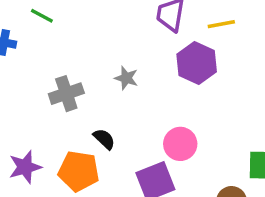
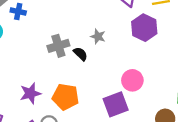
black semicircle: (104, 139) -> (81, 54), moved

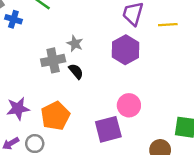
purple hexagon: (144, 28) -> (125, 50), moved
gray star: (98, 36) -> (75, 44), moved
orange pentagon: (65, 97) -> (55, 116), turned 30

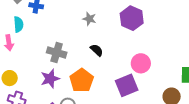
gray cross: (53, 60) -> (57, 53), moved, turned 36
black semicircle: (76, 71) -> (97, 50), moved

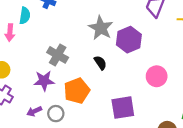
purple hexagon: (132, 18) -> (129, 40), moved
gray star: (89, 19) -> (101, 28), size x1.6
pink circle: (141, 63) -> (157, 76), moved

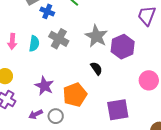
cyan semicircle: (25, 16) -> (34, 44), moved
gray cross: (58, 55) -> (59, 39), moved
purple star: (44, 81) -> (44, 86), turned 30

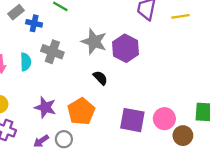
pink circle: (149, 80) -> (164, 119), moved
purple square: (118, 110) -> (132, 120), turned 30

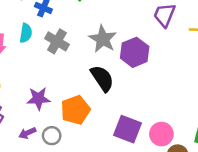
cyan semicircle: (26, 62) -> (26, 33), moved
black semicircle: (100, 78) -> (102, 78), size x1.6
purple star: (45, 107) -> (38, 99), turned -30

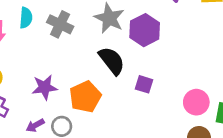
purple square: (127, 129) -> (144, 84), moved, size x0.6
pink circle: (161, 134) -> (196, 102), moved

